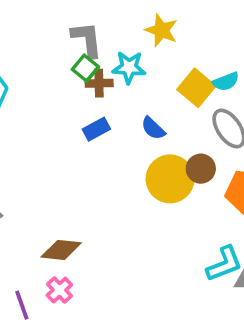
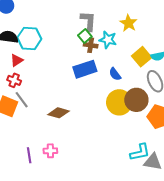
blue rectangle: (96, 129) -> (85, 69), size x1.6
brown circle: (201, 169) -> (136, 100), size x1.5
brown diamond: (61, 250) -> (59, 113), moved
pink cross: (59, 290) -> (50, 151), turned 32

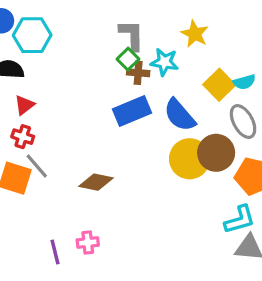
cyan hexagon: (29, 38) -> (32, 35), moved
blue semicircle: (115, 74) -> (180, 115), size x1.6
cyan L-shape: (140, 152) -> (240, 220), moved

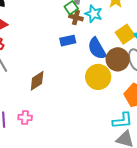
blue rectangle: (132, 111) -> (68, 41), size x0.7
brown circle: (216, 153) -> (118, 59), moved
brown diamond: (96, 182) -> (37, 81), turned -55

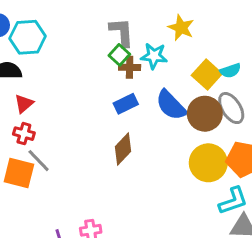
yellow circle: (98, 77) -> (208, 163), moved
brown diamond: (37, 81) -> (123, 149), moved

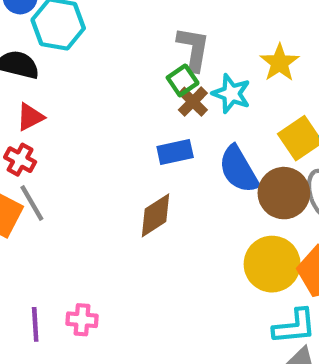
brown cross: (130, 67) -> (193, 102), turned 30

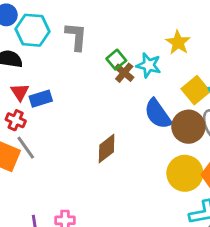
gray L-shape: (193, 49) -> (76, 36), moved
red triangle: (30, 117) -> (20, 92), turned -30
blue rectangle: (175, 152) -> (41, 99), moved

